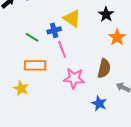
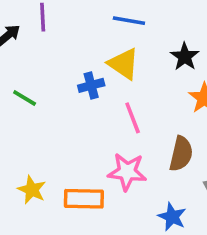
green line: (32, 37) -> (25, 98), moved
pink line: (62, 49) -> (133, 118), moved
orange rectangle: (35, 65) -> (84, 199), moved

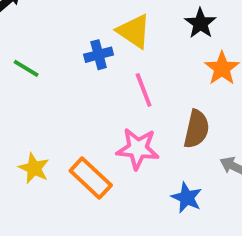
orange rectangle: (84, 199) -> (91, 178), turned 42

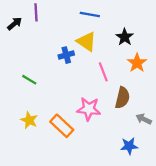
green line: (26, 68) -> (29, 80), moved
pink line: (144, 90) -> (103, 72), moved
blue star: (187, 198) -> (129, 146), moved, turned -30

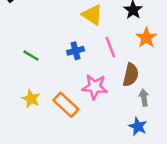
blue cross: (66, 55) -> (75, 51), moved
gray arrow: (144, 119) -> (144, 98), moved, turned 56
blue star: (129, 146) -> (138, 126), turned 30

